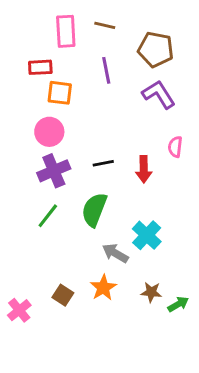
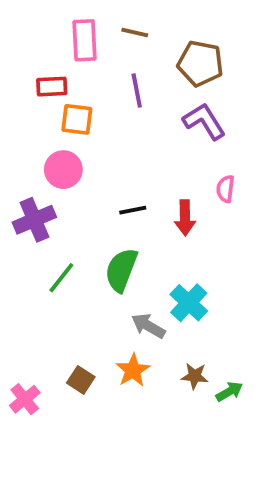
purple cross: (54, 171) -> (34, 220), moved

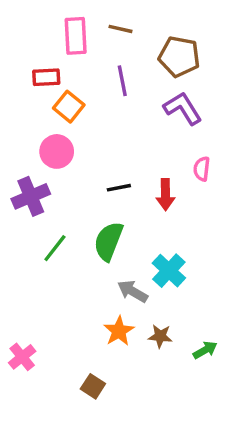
orange square: (77, 119) -> (69, 107), turned 32
brown star: (195, 376) -> (160, 336), moved
brown square: (81, 380) -> (93, 386), moved

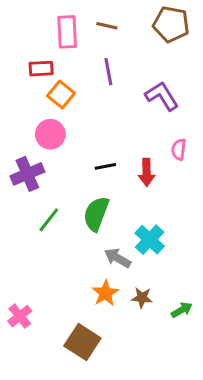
brown pentagon: (179, 57) -> (171, 24), moved
brown square: (93, 386) -> (82, 342), size x1.6

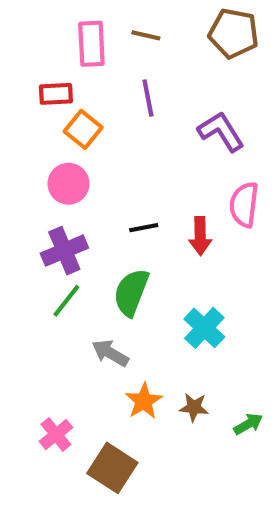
pink semicircle: (179, 150) -> (244, 205), size x1.5
purple cross: (27, 174) -> (64, 251), moved
gray arrow: (118, 258) -> (110, 353), moved
pink cross: (20, 316) -> (56, 434), moved

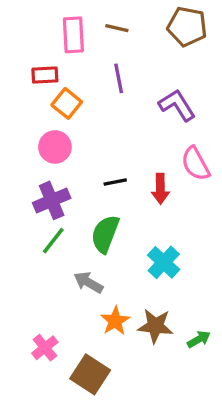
pink semicircle: (244, 205) -> (195, 164), turned -36
brown star: (194, 407) -> (155, 326), size x1.5

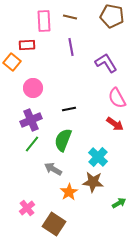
orange square: (67, 103) -> (12, 62), moved
red arrow: (160, 189) -> (115, 124), moved, turned -54
brown star: (155, 326) -> (93, 182), moved

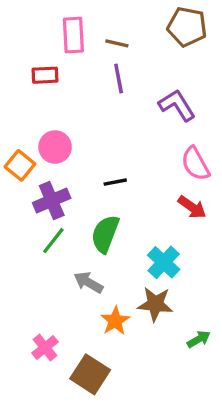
brown line: (70, 17) -> (117, 43), moved
orange square: (12, 62) -> (20, 165), moved

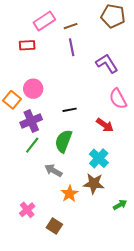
pink rectangle: (73, 35) -> (44, 21), turned 60
brown line: (117, 43) -> (71, 26), turned -32
red arrow: (192, 207) -> (105, 125), moved
brown square: (90, 374) -> (54, 226), size x0.7

